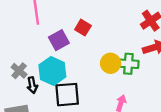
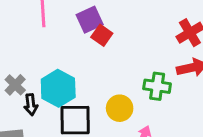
purple square: (59, 40) -> (90, 20), moved
yellow circle: (111, 63) -> (120, 108), moved

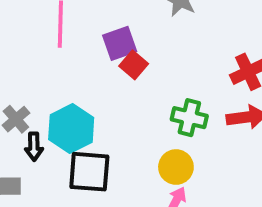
green cross: (157, 86) -> (189, 118), moved
yellow circle: (120, 108) -> (176, 167), moved

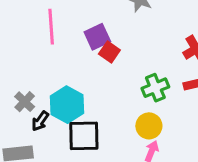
green cross: (189, 118) -> (155, 88), turned -30
black arrow: (34, 147) -> (40, 121), turned 42

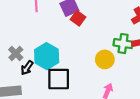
green cross: (155, 88) -> (123, 44), moved, turned 30
yellow circle: (149, 126) -> (105, 59), moved

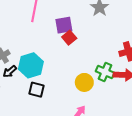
black square: (59, 79) -> (37, 90), size x0.7

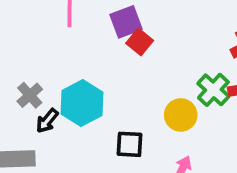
green cross: (105, 72) -> (213, 90), turned 30
black square: (37, 90) -> (130, 144), moved

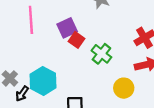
green cross: (213, 90) -> (101, 54), moved
yellow circle: (181, 115) -> (124, 88), moved

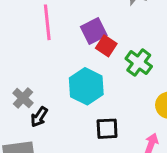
cyan hexagon: (43, 81) -> (86, 86), moved

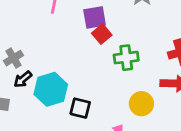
green cross: (139, 63) -> (126, 58), turned 30
cyan hexagon: (86, 86) -> (51, 89), moved

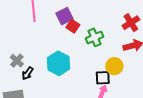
cyan hexagon: (51, 89) -> (59, 63), moved
black square: (80, 108) -> (103, 78), moved

